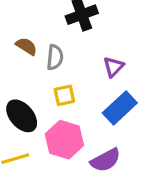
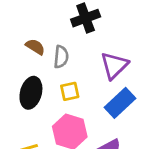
purple triangle: (113, 67) -> (114, 65), size x1.5
black ellipse: (22, 116) -> (31, 93), moved, turned 56

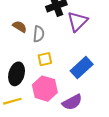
purple triangle: (114, 65) -> (77, 21), moved
black ellipse: (31, 93) -> (17, 74), moved

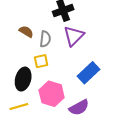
purple triangle: (77, 21) -> (74, 36), moved
yellow square: (45, 59) -> (41, 61), moved

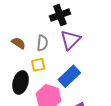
brown semicircle: (26, 32) -> (18, 43), moved
blue rectangle: (88, 73) -> (69, 76), moved

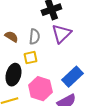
blue rectangle: (69, 76) -> (72, 77), moved

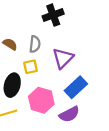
purple triangle: (61, 34) -> (63, 58), moved

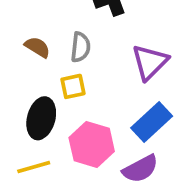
purple triangle: (63, 58) -> (150, 62), moved

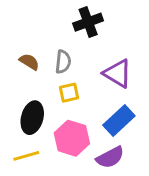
purple triangle: (150, 62) -> (117, 74), turned -44
yellow square: (73, 86) -> (69, 93), moved

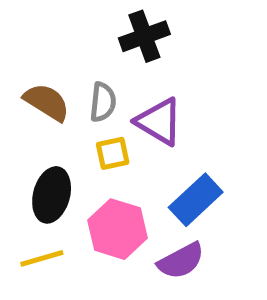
brown semicircle: (29, 62) -> (47, 102), size x1.4
purple triangle: (117, 74) -> (159, 122), moved

